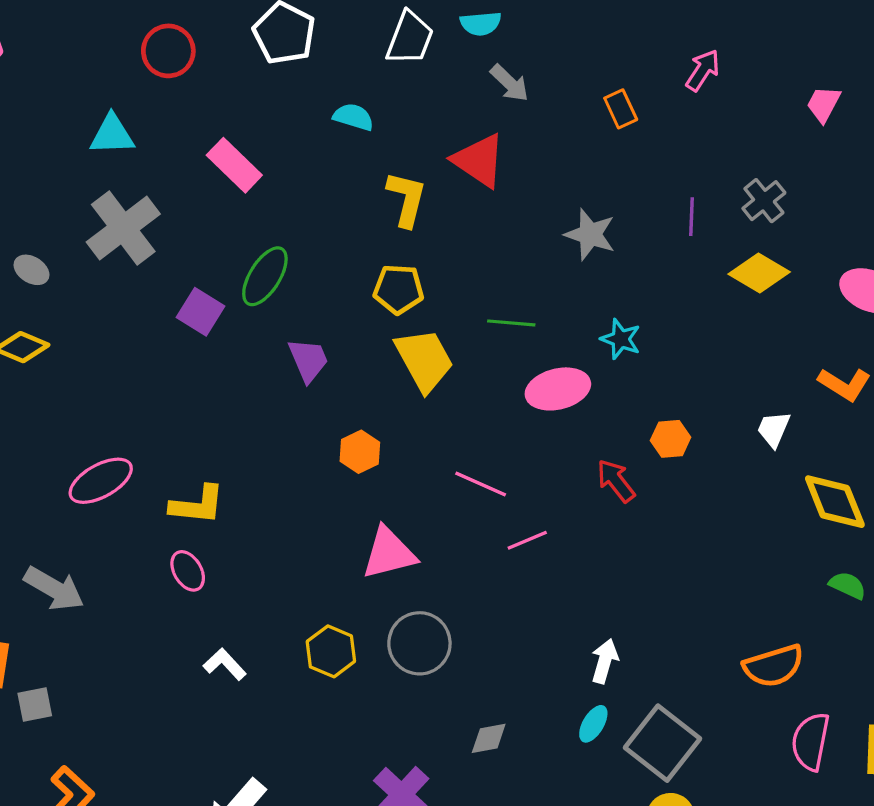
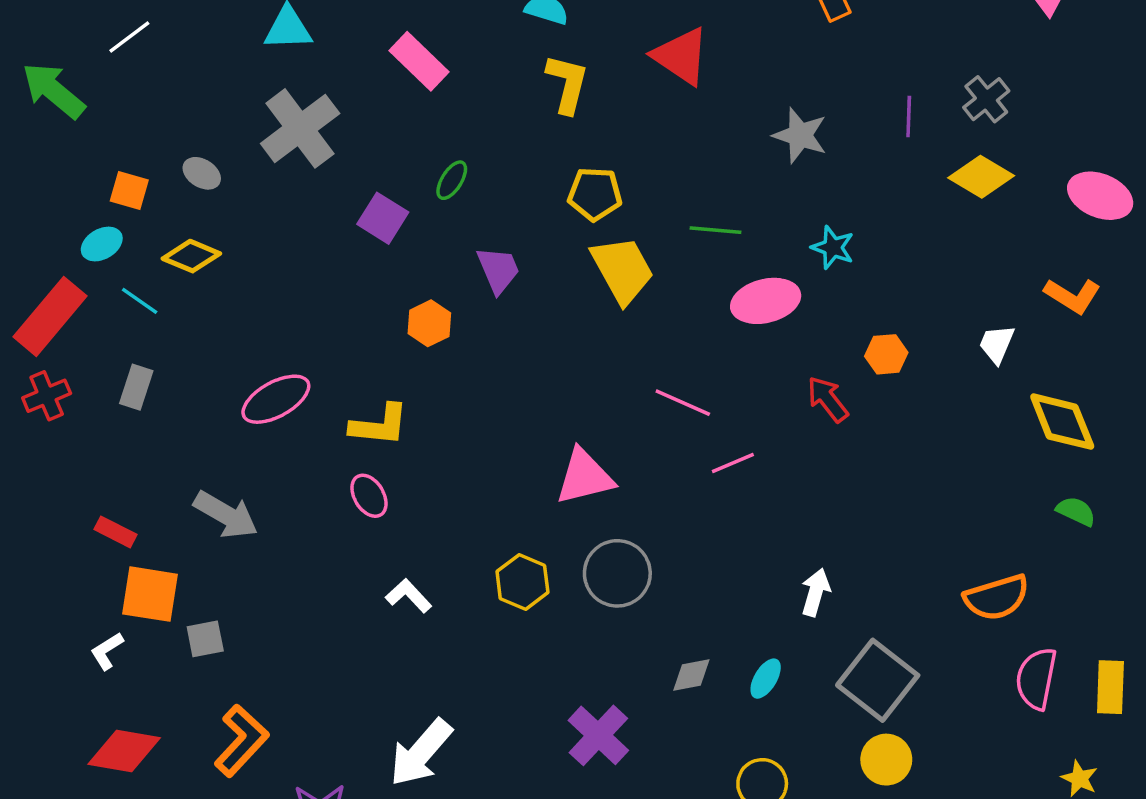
yellow L-shape: (407, 199) -> (567, 84), moved
green ellipse: (265, 276) -> (452, 180), size x0.6
orange hexagon: (360, 452) -> (429, 323), moved
cyan ellipse: (593, 724) -> (766, 679), moved

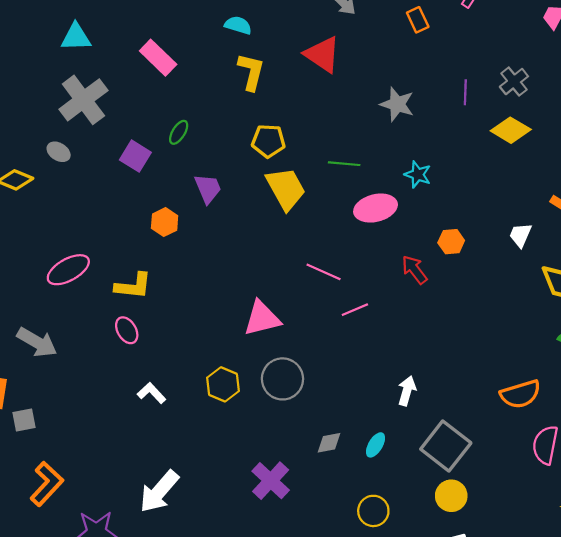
gray ellipse: (202, 173) -> (59, 152), moved

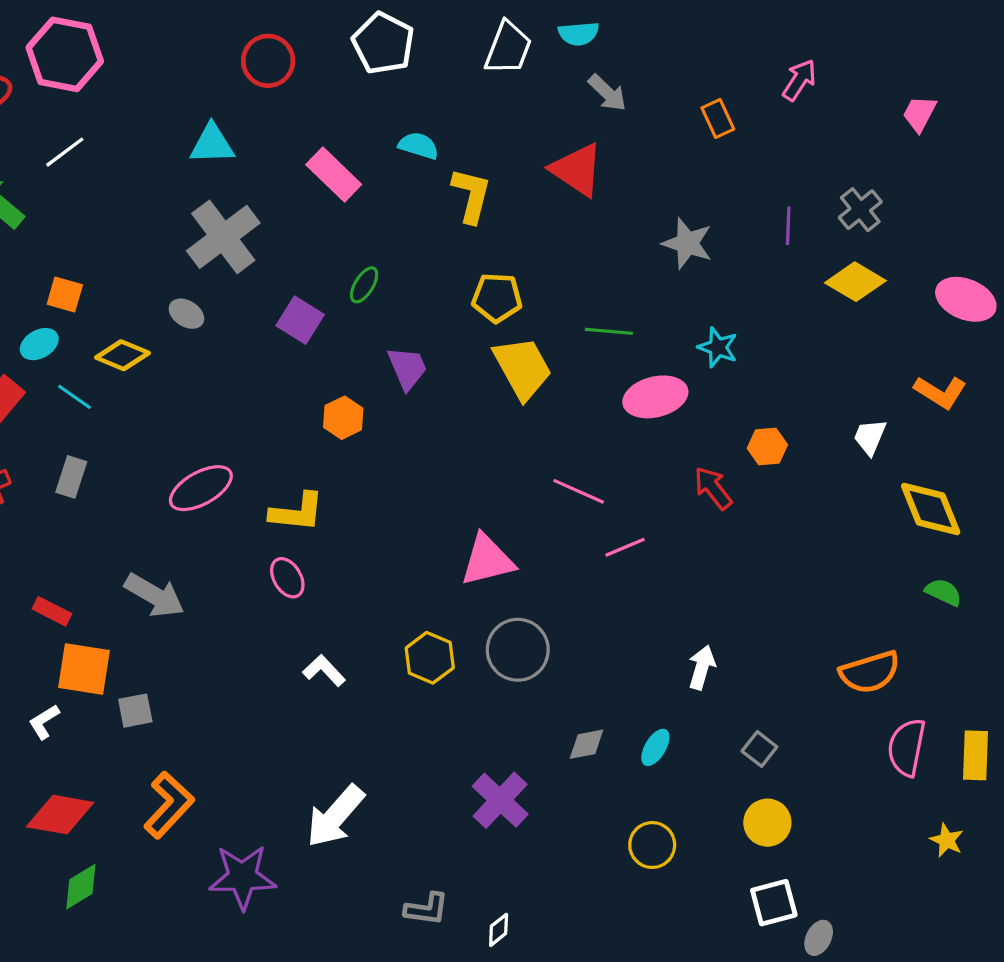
cyan semicircle: (238, 25) -> (419, 146), moved
gray square: (446, 446) -> (759, 749), size x0.5

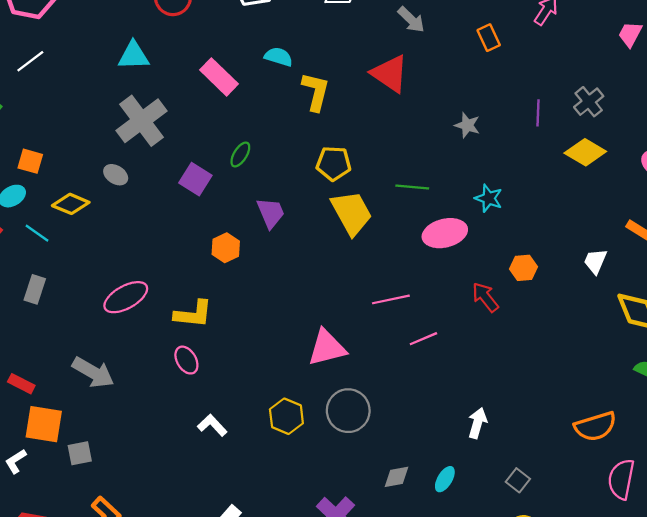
gray star: (687, 243) -> (467, 125), size x0.7
pink line: (579, 491) -> (391, 299), turned -36

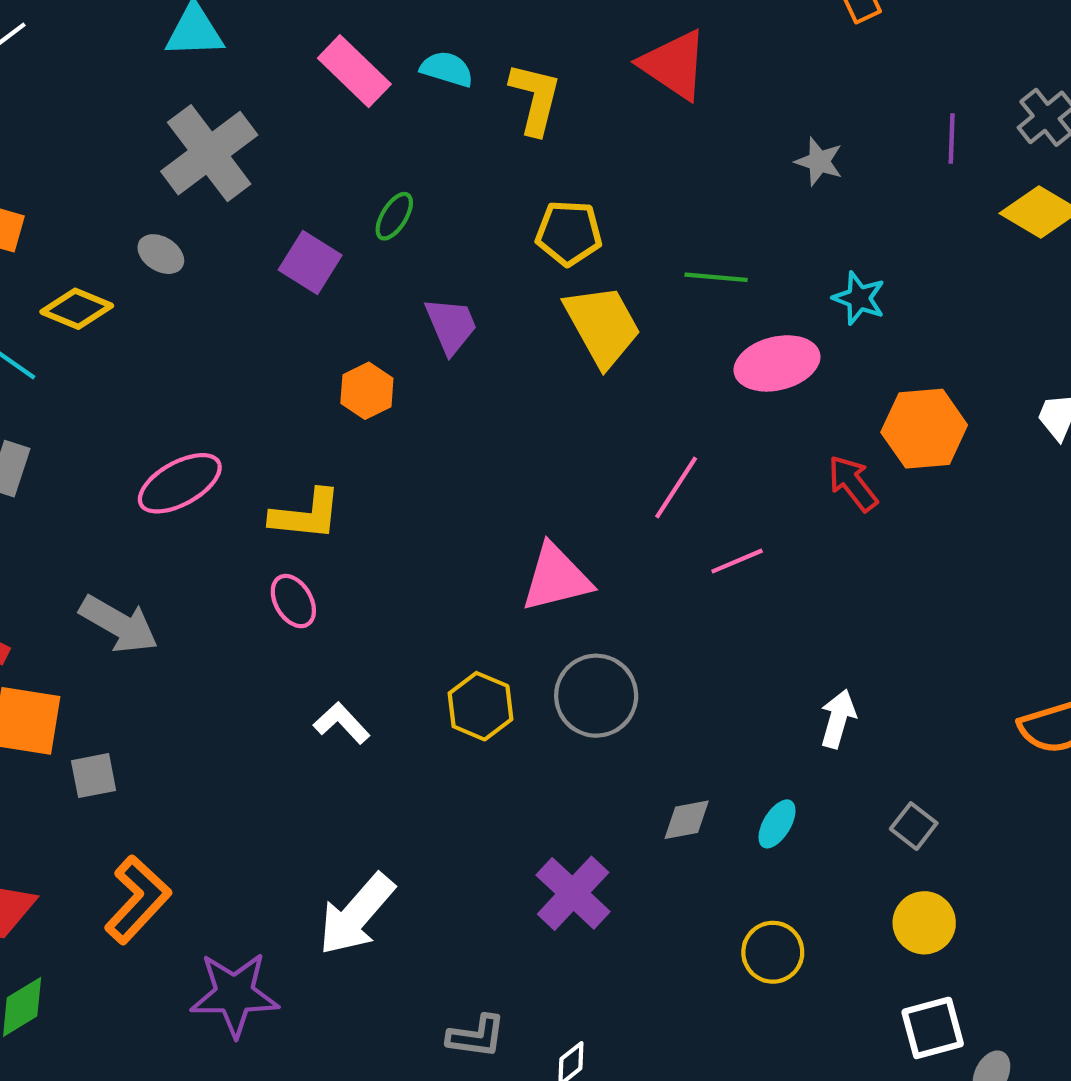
cyan semicircle: (279, 57) -> (447, 69), moved
orange hexagon: (523, 268) -> (924, 429), size x1.6
pink line: (391, 299) -> (676, 487), turned -45

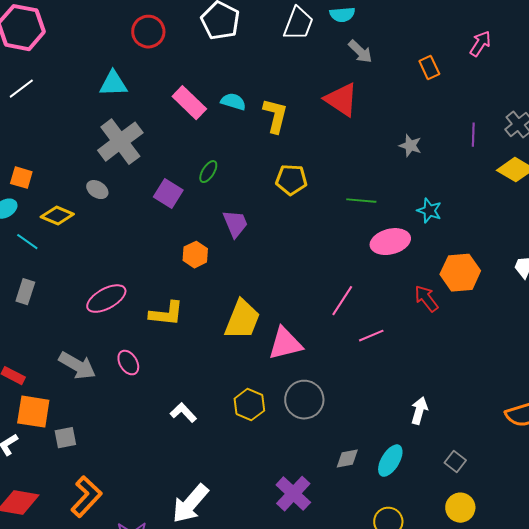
yellow trapezoid: (602, 326) -> (242, 320), moved, turned 51
pink ellipse: (293, 601) -> (128, 363), moved
cyan ellipse: (777, 824) -> (390, 461), size x1.4

